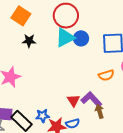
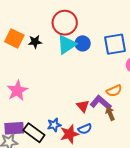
orange square: (21, 16) -> (14, 38), moved
black star: (29, 41) -> (35, 42), moved
orange semicircle: (106, 75) -> (114, 91), moved

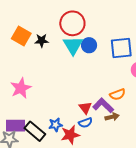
cyan triangle: (67, 45) -> (73, 45), turned -30
brown arrow: (110, 113) -> (112, 117), turned 96
blue semicircle: (85, 129) -> (85, 123), moved

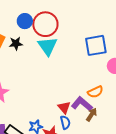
blue circle: (89, 45) -> (25, 21), moved
brown arrow: (112, 117) -> (91, 115), turned -40
blue semicircle: (85, 123) -> (65, 122), turned -80

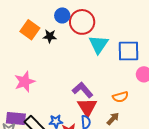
cyan triangle: (48, 46) -> (99, 44), moved
purple L-shape: (82, 104) -> (83, 90), moved
red triangle: (64, 107) -> (87, 107), size x1.5

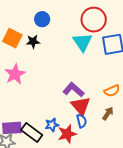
red circle: (82, 22) -> (94, 20), moved
pink star: (25, 82) -> (15, 74), moved

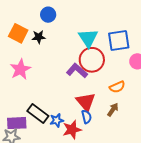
red circle: (94, 20) -> (92, 60), moved
purple L-shape: (74, 90) -> (77, 71), moved
black rectangle: (32, 132) -> (38, 114), moved

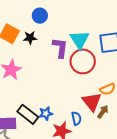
purple L-shape: (77, 71) -> (60, 48), moved, turned 55
red triangle: (86, 102) -> (92, 102), moved
blue star: (57, 120) -> (46, 113), moved

